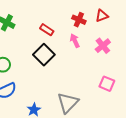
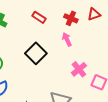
red rectangle: (47, 30) -> (39, 17), moved
pink cross: (103, 46) -> (79, 69), moved

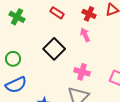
pink cross: (79, 69) -> (82, 72), moved, turned -35

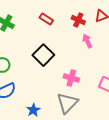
pink arrow: (85, 35) -> (87, 41), moved

